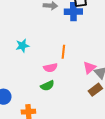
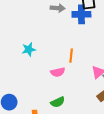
green semicircle: (47, 86) -> (58, 102), moved

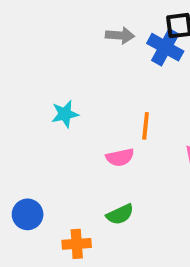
blue cross: (81, 14) -> (165, 47), turned 30

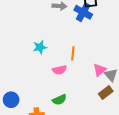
cyan star: (65, 114) -> (40, 47), moved

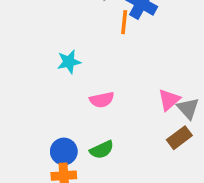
orange line: (73, 53) -> (124, 22), moved
blue circle: (11, 100) -> (64, 151), moved

